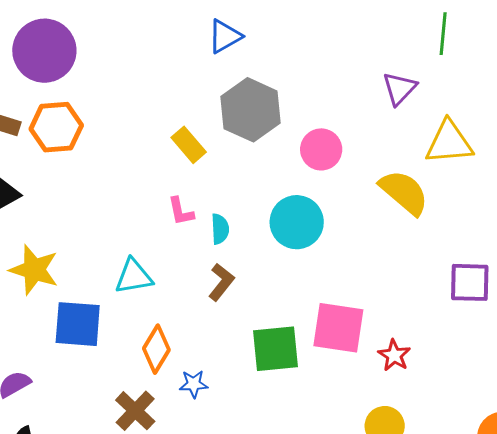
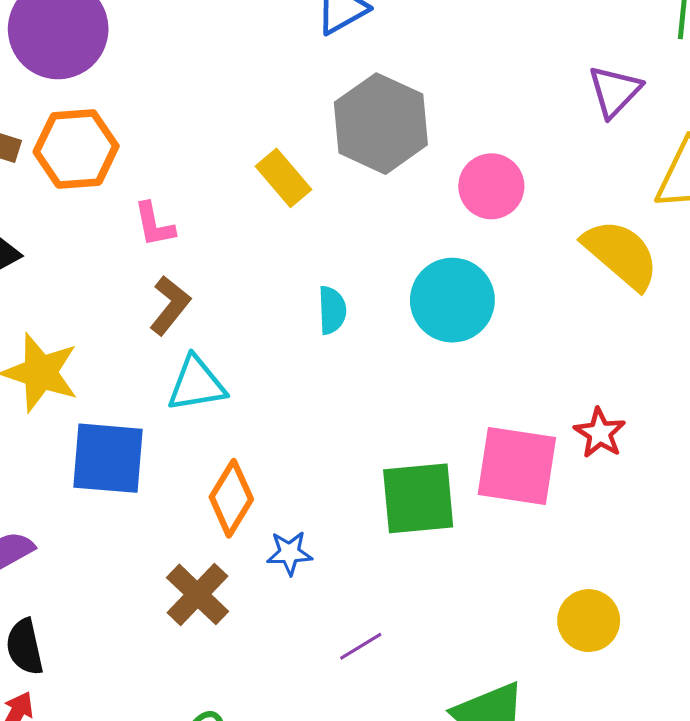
pink L-shape: (181, 211) -> (154, 225), moved
brown L-shape: (221, 282) -> (170, 305), moved
red star: (394, 355) -> (600, 433), moved

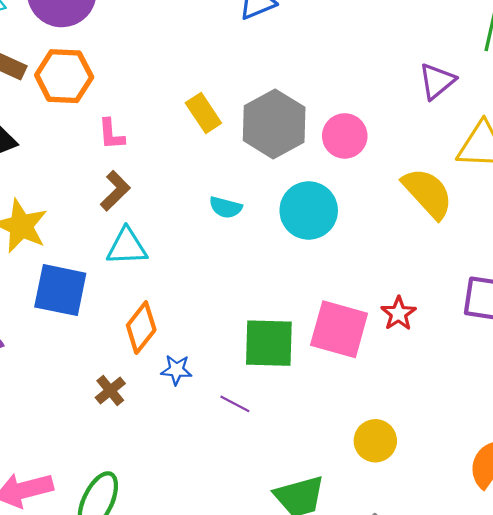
gray hexagon: (381, 124) -> (274, 124), moved
cyan semicircle: (332, 310) -> (226, 207), turned 100
brown cross: (198, 594) -> (110, 391), size x0.7
purple line: (361, 646) -> (235, 404), moved, turned 52

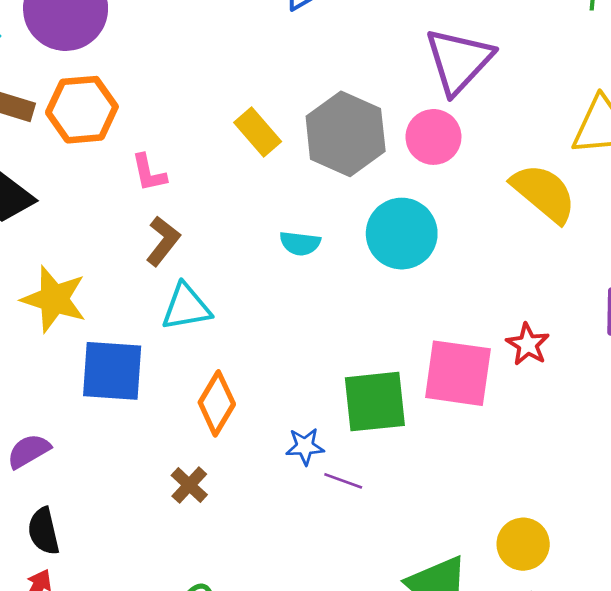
purple triangle: (437, 81) -> (459, 61), moved, size x1.5
blue star: (176, 370) -> (305, 446), moved
yellow circle: (375, 441) -> (523, 544), moved

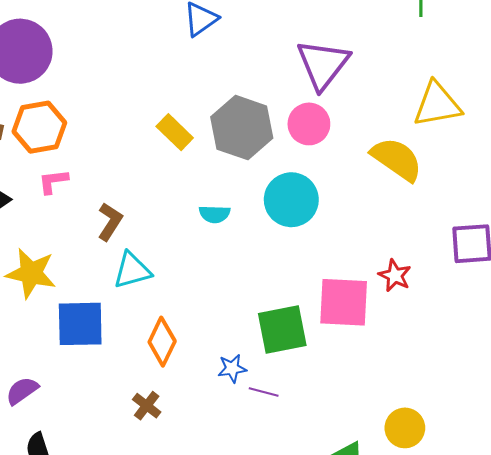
pink L-shape: (149, 173) -> (53, 181), moved, turned 100

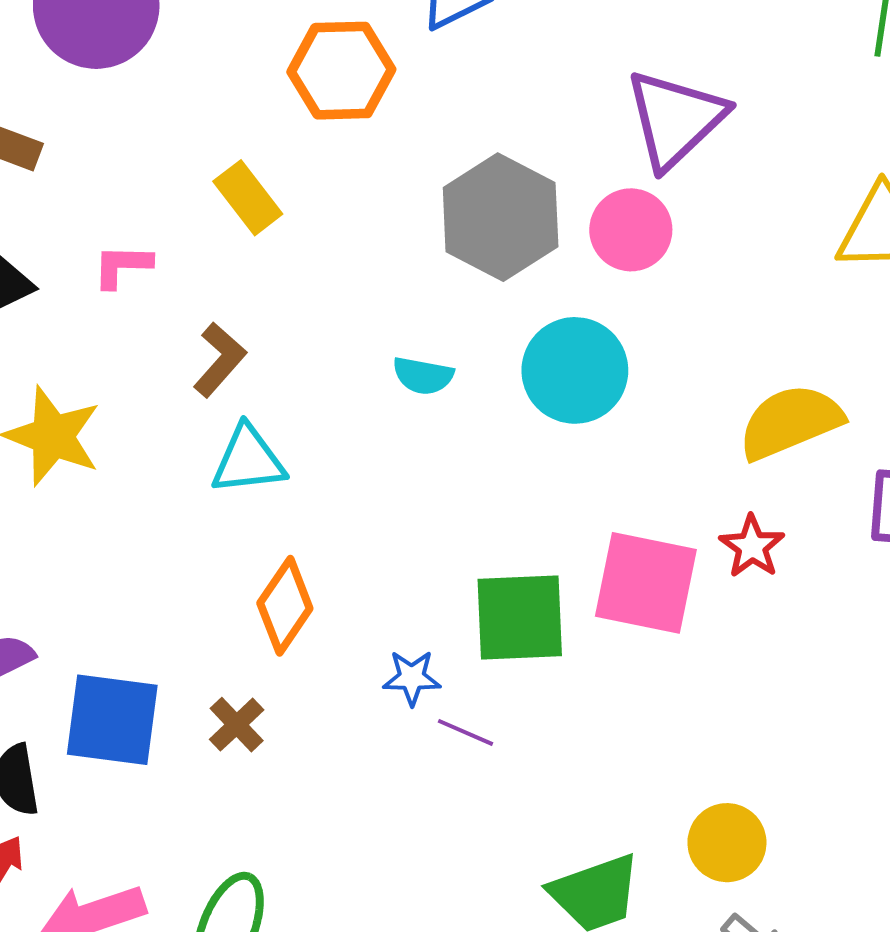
orange hexagon: (39, 127) -> (341, 71), moved
yellow rectangle: (175, 132) -> (248, 198), moved
yellow semicircle: (397, 159) -> (790, 422), moved, turned -66
blue square: (80, 324) -> (112, 720), moved

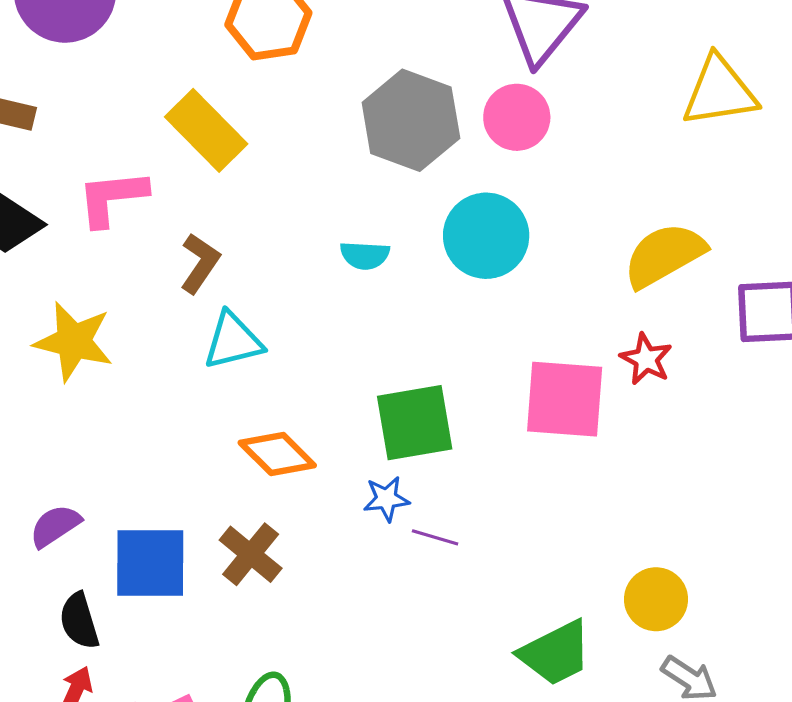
yellow rectangle: (248, 198) -> (206, 130), size x1.4
pink L-shape: (122, 266) -> (112, 198), size x1.5
orange diamond: (285, 606) -> (277, 454), turned -72
green square: (520, 618) -> (415, 423), moved
brown cross: (237, 725) -> (251, 554), size x1.4

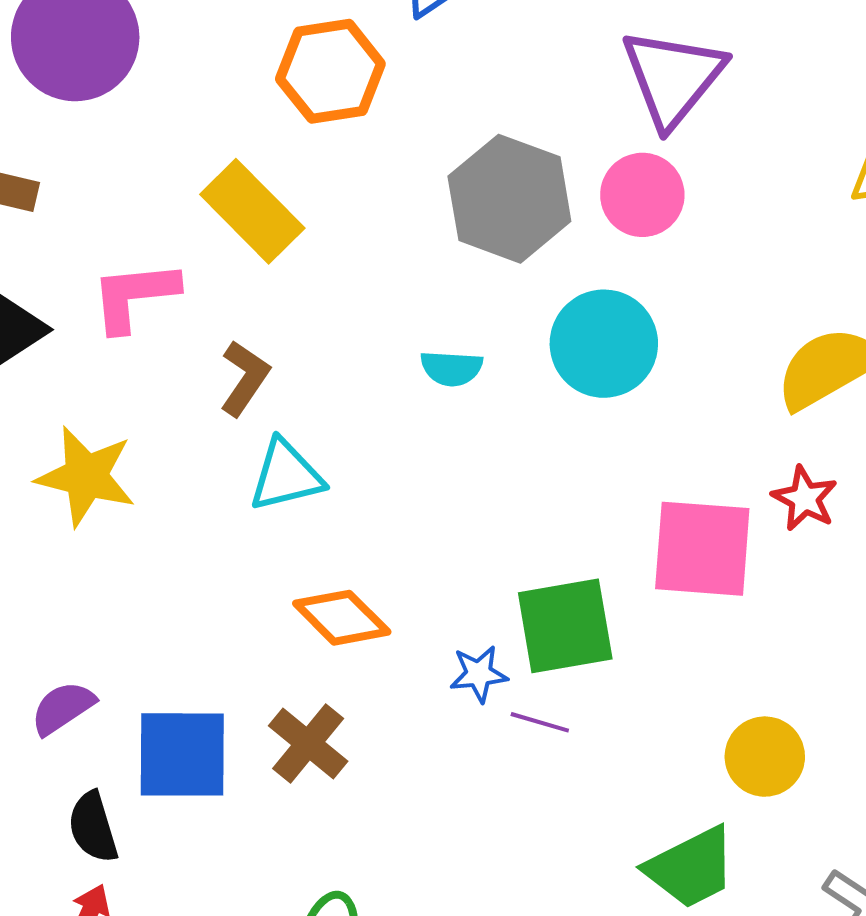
green square: (415, 423) -> (565, 626), moved
yellow circle: (656, 599) -> (765, 757), moved

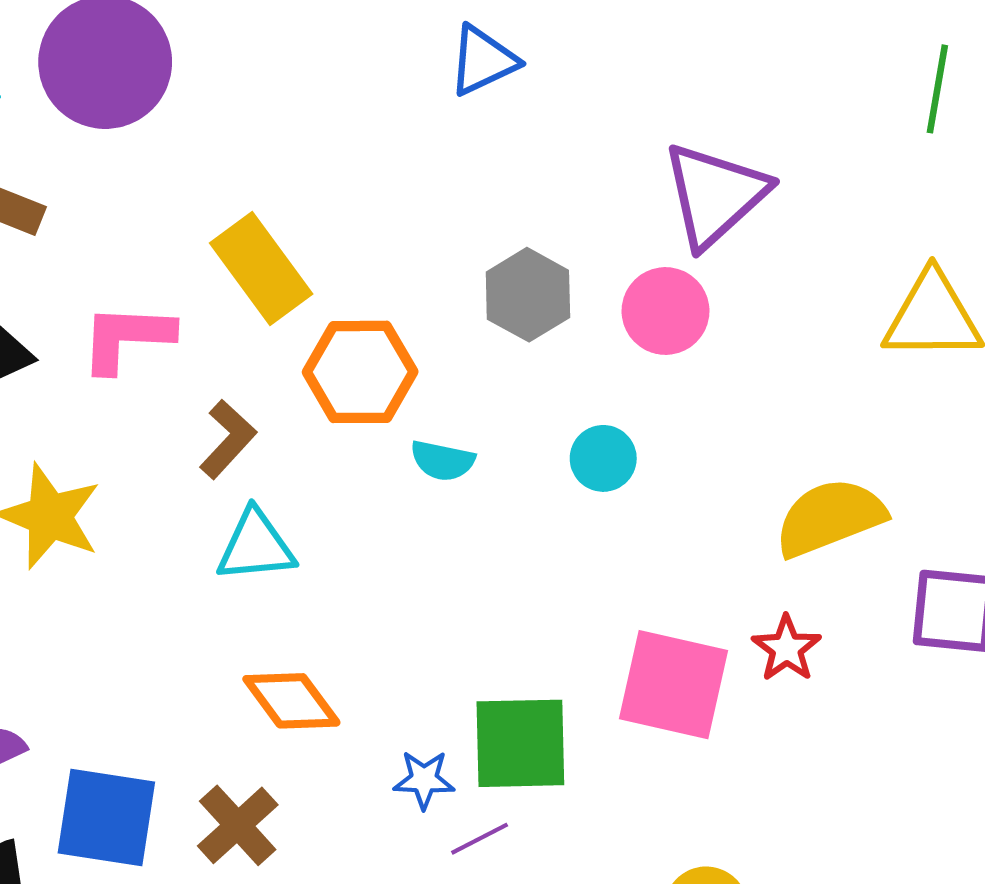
orange hexagon: (330, 71) -> (360, 372), moved
gray hexagon: (509, 199) -> (528, 295), size x0.7
cyan circle: (604, 344) -> (603, 458), size x0.6
purple line: (540, 722) -> (480, 839), turned -52

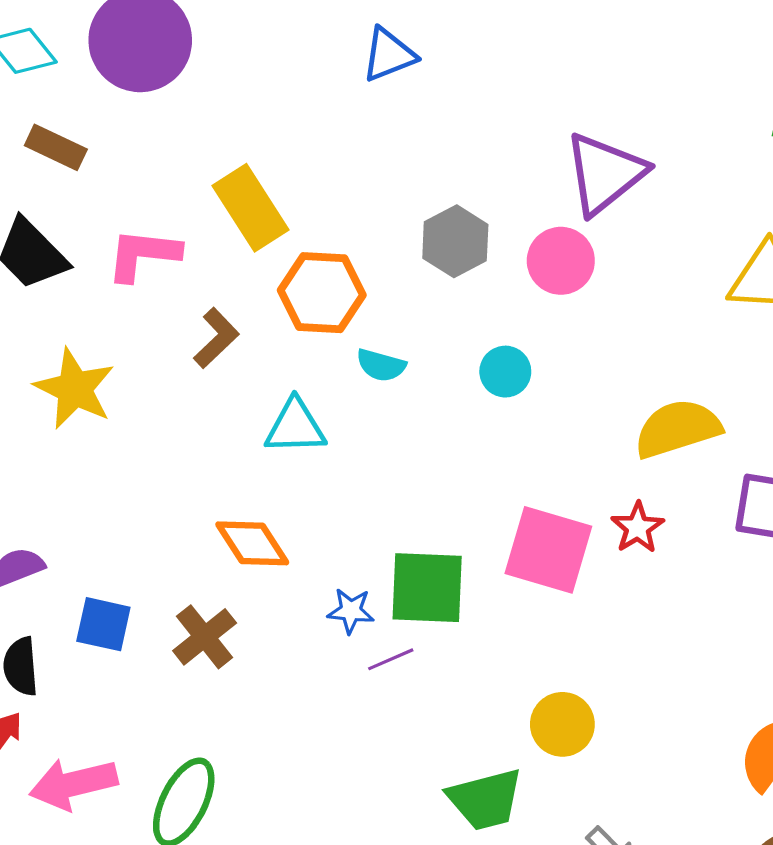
blue triangle: (483, 60) -> (389, 55), moved
cyan triangle: (256, 546) -> (295, 427), moved
blue square: (106, 817) -> (103, 624), size x0.7

